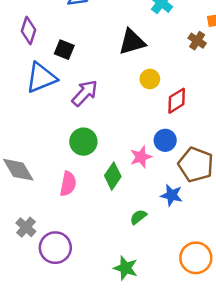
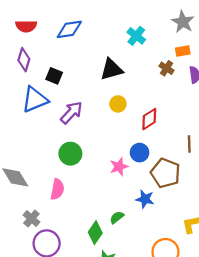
yellow circle: (150, 79) -> (118, 104), moved
green diamond: (113, 176) -> (95, 233), moved
gray cross: (26, 227) -> (31, 218), moved

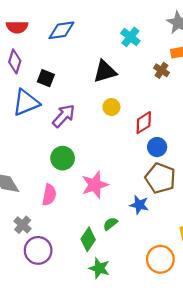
blue circle: (140, 153) -> (157, 147), moved
pink star: (119, 167) -> (95, 185), moved, size x1.4

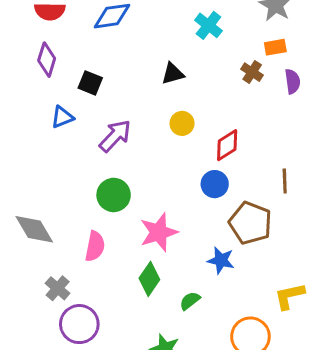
black triangle: (105, 71) -> (173, 74), size x0.7
blue triangle: (26, 103) -> (62, 117), size x0.6
blue circle: (157, 147) -> (215, 184), moved
green semicircle: (110, 224) -> (190, 301), moved
green diamond: (88, 239) -> (149, 279), moved

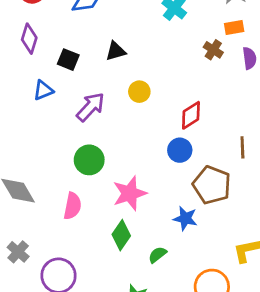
black triangle: (173, 74) -> (116, 51), moved
yellow circle: (182, 123) -> (139, 92), moved
gray cross: (58, 288) -> (18, 252), moved

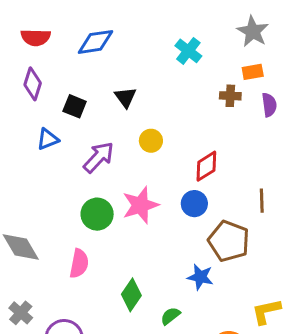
brown cross: (213, 50) -> (230, 96), turned -30
black triangle: (116, 51) -> (125, 97), turned -50
pink star: (130, 193) -> (140, 205), moved

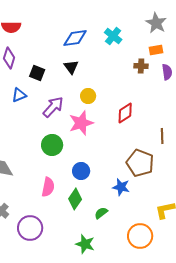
blue diamond: (96, 42) -> (75, 38), moved
blue circle: (194, 204) -> (81, 171), moved
pink star: (140, 205) -> (81, 123), moved
pink semicircle: (79, 263) -> (48, 187), moved

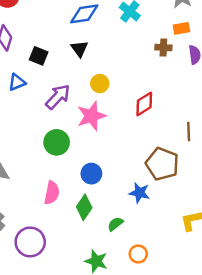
orange circle: (140, 236) -> (138, 254), moved, size x0.6

